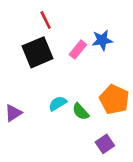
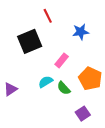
red line: (46, 20) -> (48, 16), moved
pink rectangle: (78, 50) -> (62, 60), moved

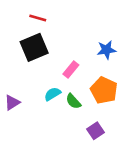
red line: (48, 16) -> (38, 18), moved, turned -48
blue star: (81, 32) -> (106, 50), moved

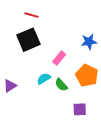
purple square: (95, 131) -> (80, 109), turned 32

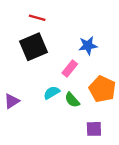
blue star: (89, 42) -> (88, 46), moved

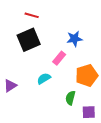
orange pentagon: (102, 89) -> (87, 75), turned 30
green semicircle: (72, 100) -> (70, 98), moved, turned 56
purple square: (94, 129) -> (89, 112), moved

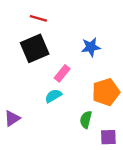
pink rectangle: (59, 58) -> (62, 73), moved
purple triangle: (10, 86) -> (12, 118), moved

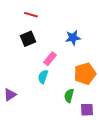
black square: (35, 48) -> (28, 39), size x0.7
cyan semicircle: (53, 96) -> (43, 77), turned -40

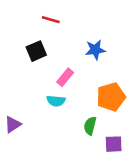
red line: (31, 15) -> (51, 20), moved
cyan semicircle: (43, 77) -> (56, 101), turned -104

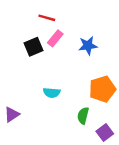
pink rectangle: (65, 77) -> (55, 38), moved
purple square: (114, 144) -> (105, 133), turned -35

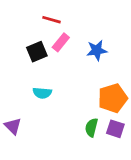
cyan semicircle: (52, 93) -> (42, 93), moved
purple triangle: (12, 114) -> (13, 126), turned -42
purple square: (105, 133) -> (115, 129), moved, turned -35

